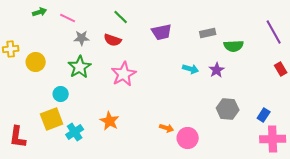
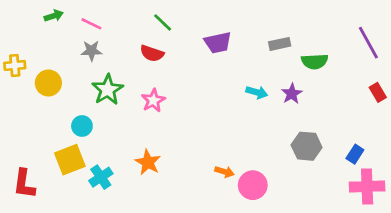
gray star: (82, 38) -> (91, 51), moved
pink star: (124, 74) -> (153, 100), moved, size x0.7

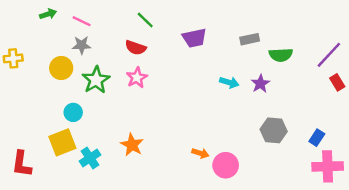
purple line: (368, 43) -> (329, 55), moved, turned 72
yellow circle: (48, 83) -> (61, 68), moved
pink star: (153, 100) -> (137, 78), moved

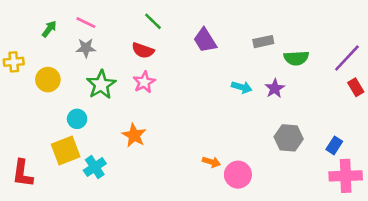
green arrow: (48, 14) -> (49, 29), moved, turned -35
purple trapezoid: (194, 38) -> (205, 40), turned 70
yellow circle: (61, 68) -> (48, 80), moved
orange star: (132, 145) -> (134, 135), moved

